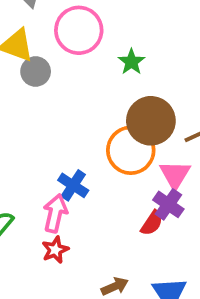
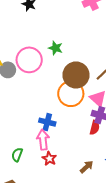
pink circle: (79, 30) -> (29, 60), moved

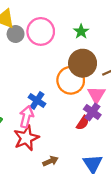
green star: (56, 48) -> (81, 31), moved
red star: (49, 159) -> (26, 138), size x1.6
brown arrow: (87, 167) -> (50, 161), moved

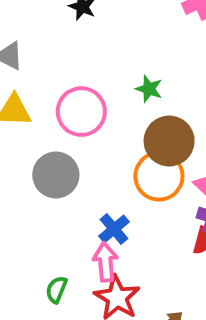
gray circle: (16, 34) -> (56, 175), moved, size x1.5
blue cross: (37, 100) -> (114, 229), turned 35

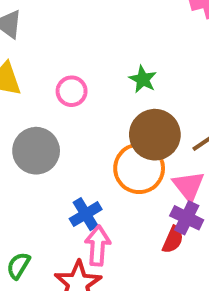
pink circle: (81, 112) -> (72, 91), size x0.6
pink arrow: (105, 262) -> (98, 246), moved

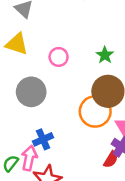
blue cross: (86, 214) -> (43, 139), moved
pink arrow: (98, 246) -> (29, 158), moved

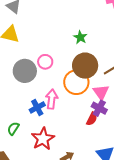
pink circle: (59, 57) -> (45, 62), moved
pink arrow: (29, 158) -> (52, 99), moved

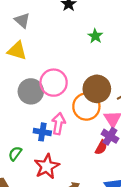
green star: (80, 37) -> (95, 36), moved
pink circle: (45, 62) -> (54, 83), size x1.6
blue cross: (37, 107) -> (42, 132), turned 35

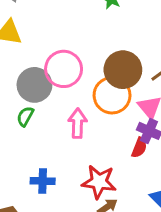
blue cross: (42, 132) -> (43, 181), moved
green semicircle: (15, 154) -> (25, 116), moved
red star: (47, 166) -> (99, 182), moved, turned -30

